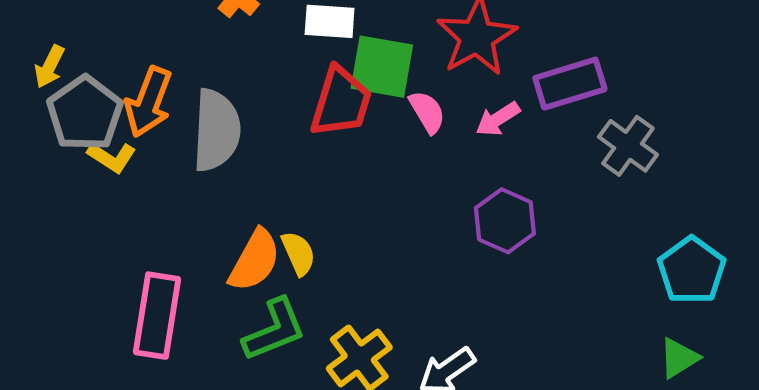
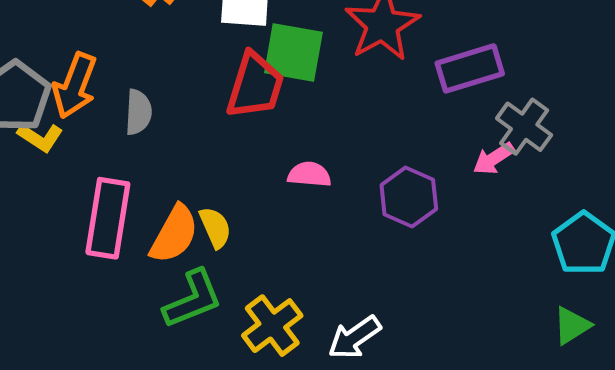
pink semicircle: (427, 112) -> (309, 174), moved, turned -54
pink arrow: (498, 119) -> (494, 159), moved
gray semicircle: (216, 130) -> (138, 112), size x0.6
pink rectangle: (157, 316) -> (108, 218), moved

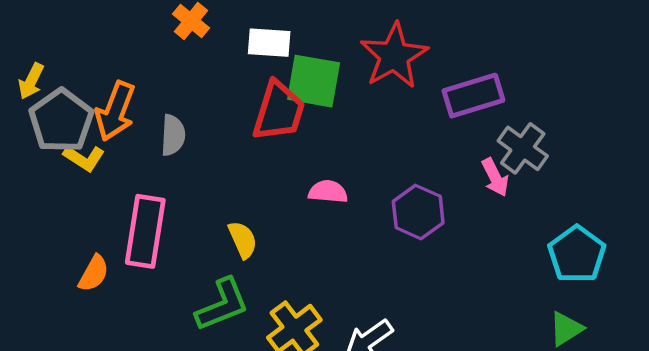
pink arrow: (494, 159) -> (495, 177), turned -84
orange semicircle: (174, 234) -> (94, 273), moved, size x0.7

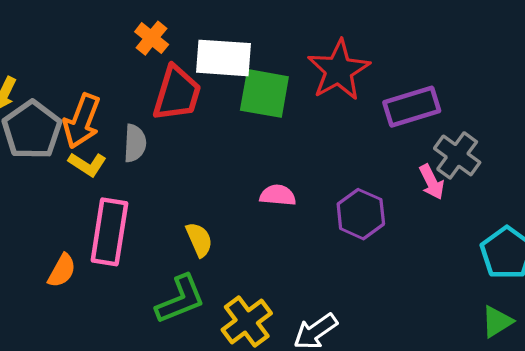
white rectangle: (269, 43) -> (224, 58), size x1.4
red trapezoid: (279, 111) -> (177, 93), moved
yellow L-shape: (84, 158) -> (87, 164), moved

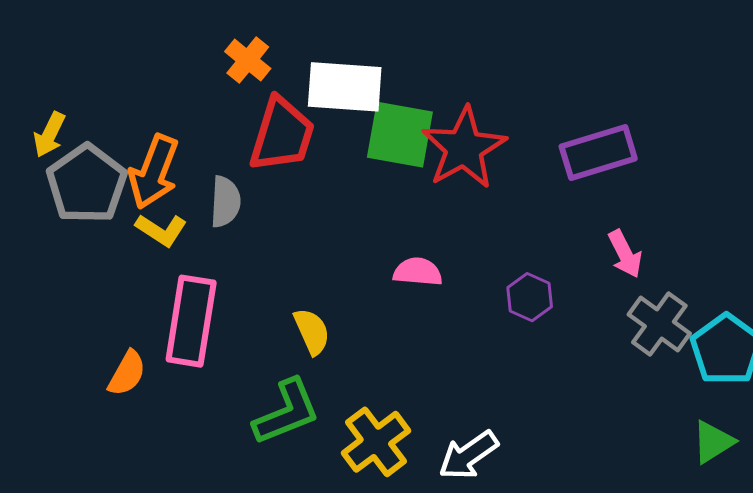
red star: (339, 70) -> (464, 148), moved
gray cross: (457, 155) -> (659, 324), moved
purple hexagon: (361, 214) -> (530, 297), size x0.7

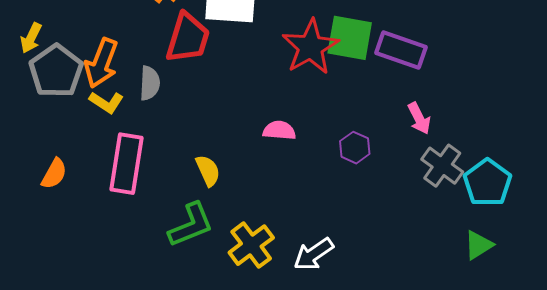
green square: (400, 135) -> (350, 38), moved
purple rectangle: (598, 153) -> (401, 50), turned 36
orange semicircle: (127, 373) -> (54, 174), moved

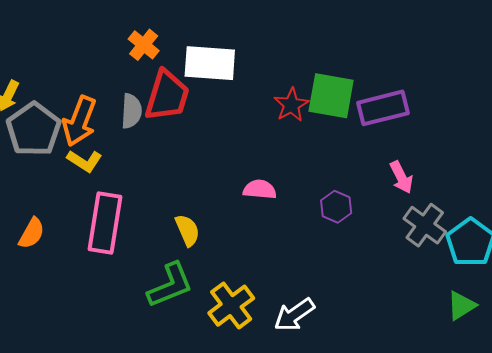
red star: (311, 47) -> (291, 105), size x0.6
purple rectangle: (401, 50) -> (383, 108), turned -33
gray semicircle: (150, 83) -> (131, 111), moved

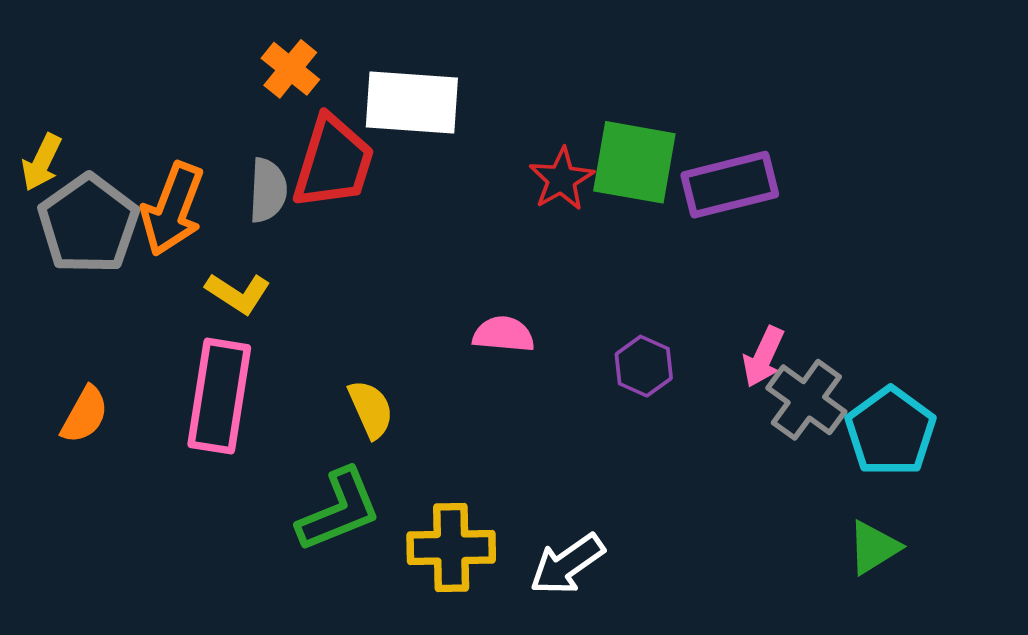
yellow L-shape: (85, 161) -> (238, 293), moved
pink arrow: (401, 177) -> (763, 357), moved, turned 52
yellow cross: (231, 306) -> (451, 547), turned 36

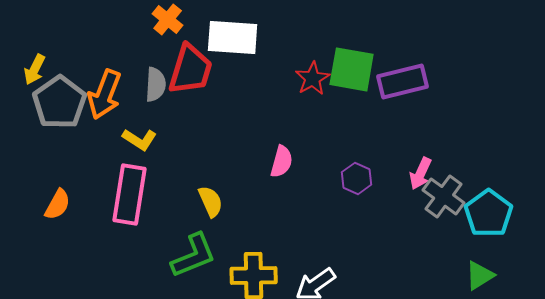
pink semicircle: (503, 334) -> (282, 161), turned 100

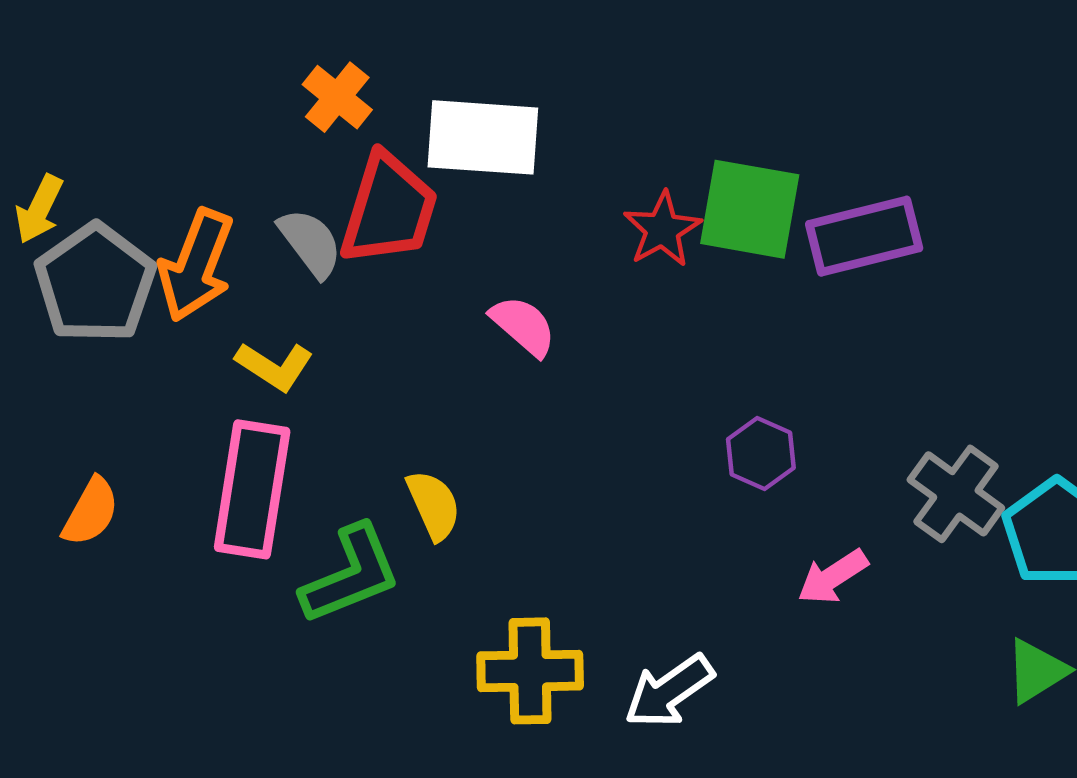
gray semicircle: (156, 84) -> (310, 243), turned -40
pink semicircle: (282, 161) -> (523, 326), moved, turned -64
pink arrow: (421, 173) -> (833, 577), moved, turned 32
green L-shape: (194, 255) -> (351, 575), moved

